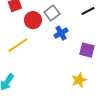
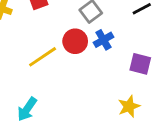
red circle: (33, 20) -> (75, 41), moved

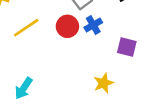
yellow line: (43, 57) -> (26, 28), moved
yellow star: (129, 106) -> (104, 83), moved

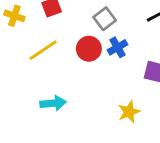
cyan arrow: (24, 88) -> (53, 103), moved, turned -130

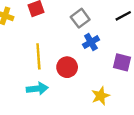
red circle: (89, 49) -> (67, 67), moved
yellow line: (43, 50) -> (38, 56), moved, turned -60

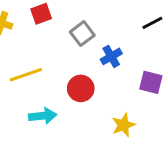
gray square: (80, 18) -> (82, 34), moved
yellow line: (38, 56) -> (26, 75), moved, turned 75

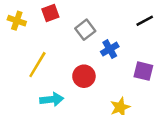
yellow line: (26, 75) -> (37, 65), turned -40

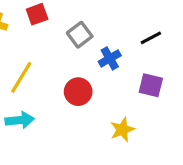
black line: (145, 21) -> (151, 38), moved
cyan arrow: (52, 99) -> (20, 120), moved

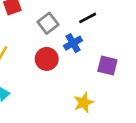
black line: (151, 38) -> (88, 18), moved
red circle: (78, 92) -> (47, 59), moved

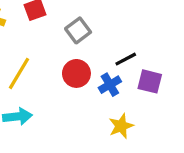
black line: (88, 18) -> (126, 59), moved
blue cross: (73, 43) -> (110, 85), moved

